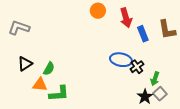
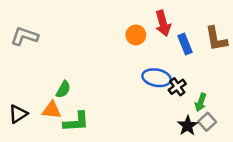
orange circle: (98, 11) -> (136, 35), moved
black triangle: (25, 64) -> (18, 114), moved

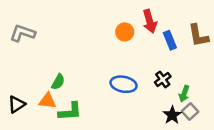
blue ellipse: (157, 78) -> (124, 84), moved

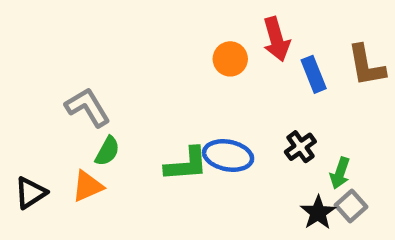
gray L-shape: (23, 33) -> (88, 107), moved, turned 40
orange triangle: (48, 101) -> (88, 186), turned -30
green L-shape: (70, 112) -> (186, 164), moved

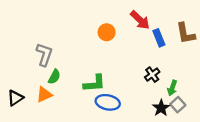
red arrow: (276, 39) -> (140, 20), turned -30
orange circle: (230, 59) -> (107, 32), moved
gray L-shape: (88, 107) -> (44, 55), turned 50
blue ellipse: (228, 156) -> (108, 102), moved

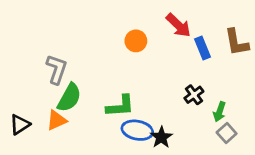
green semicircle: (54, 77) -> (69, 98), size x1.5
black star: (161, 108) -> (161, 137), moved

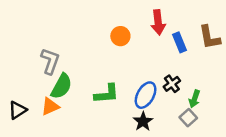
red arrow: (178, 25) -> (158, 22), turned 40
blue ellipse: (137, 130) -> (146, 95), moved, turned -72
gray square: (227, 133) -> (188, 118), moved

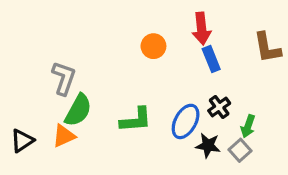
blue rectangle: (179, 42) -> (211, 59), moved
black star: (143, 121) -> (208, 145), moved, turned -30

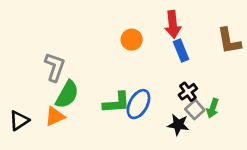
blue ellipse: (186, 121) -> (138, 104), moved
gray square: (240, 150) -> (195, 110), moved

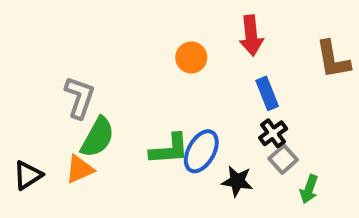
blue rectangle: (181, 51) -> (267, 93), moved
green arrow: (213, 108) -> (309, 189), moved
black star: (178, 125) -> (237, 181), moved

